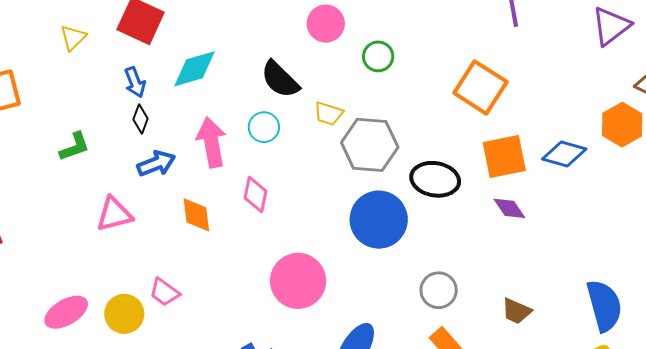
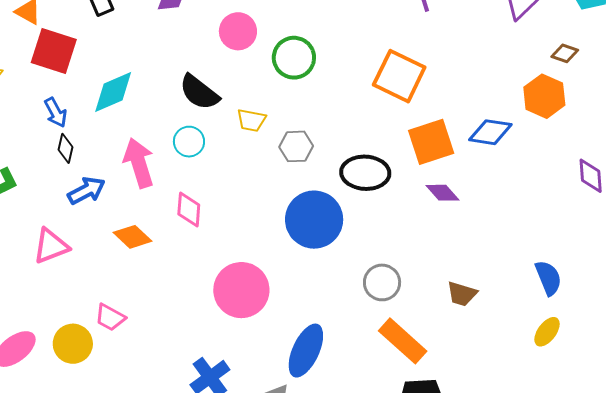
green circle: (378, 56) -> (294, 58), size x1.4
gray hexagon: (370, 145) -> (296, 146), size x0.6
orange diamond: (196, 215) -> (132, 237), turned -33
blue semicircle: (604, 306) -> (548, 278), size x0.7

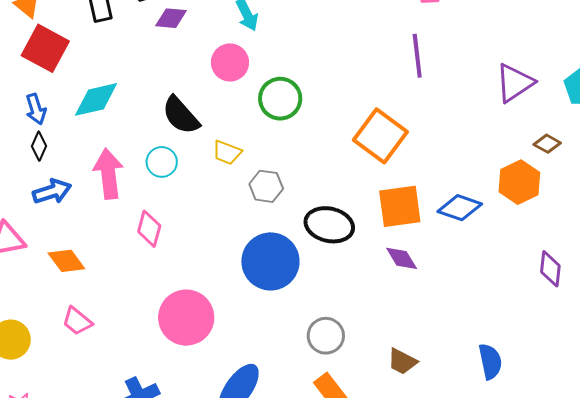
orange diamond: (132, 237) -> (66, 261), moved
pink trapezoid: (110, 317) -> (77, 321), moved

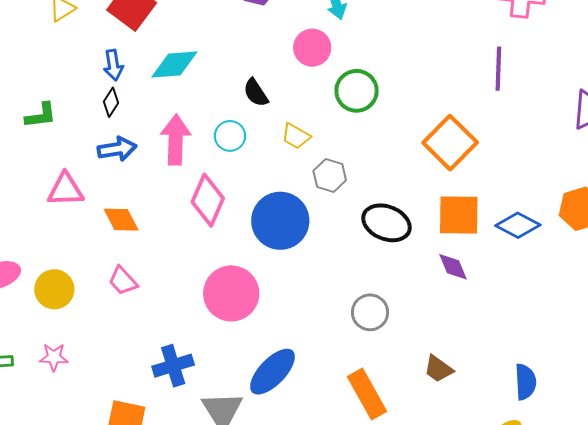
black semicircle: (181, 115) -> (256, 93), size x0.7
pink diamond: (149, 229) -> (208, 200), size x1.4
blue circle: (270, 261) -> (280, 221), moved
gray circle: (326, 336) -> (370, 312), moved

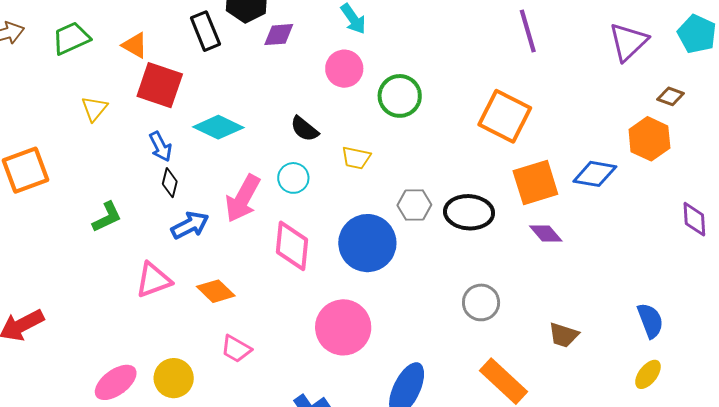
cyan diamond: (174, 64) -> (218, 127), turned 48
pink arrow: (176, 140) -> (243, 198), turned -135
gray hexagon: (330, 175) -> (414, 205), moved

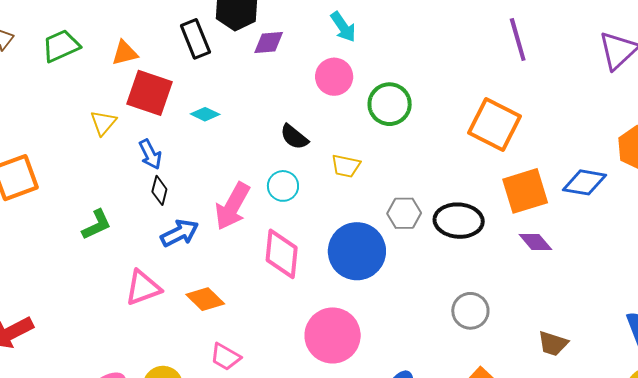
orange triangle: (135, 45) -> (125, 53), turned -44
yellow triangle: (94, 109) -> (103, 123), moved
cyan diamond: (218, 127) -> (205, 114), moved, size x0.6

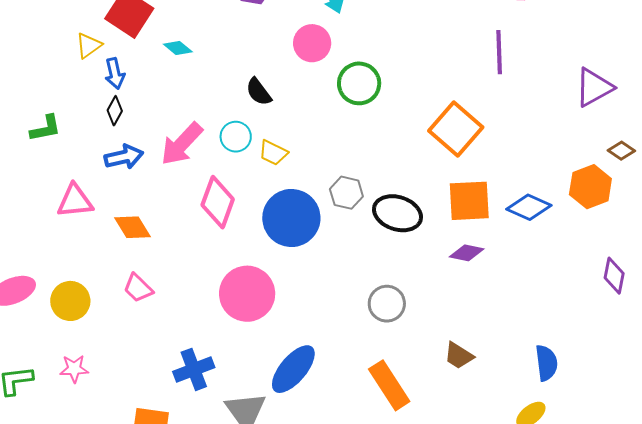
yellow triangle: (103, 123) -> (89, 45), moved
yellow trapezoid: (346, 166) -> (273, 153), moved
purple diamond: (535, 242) -> (467, 253), turned -52

